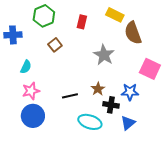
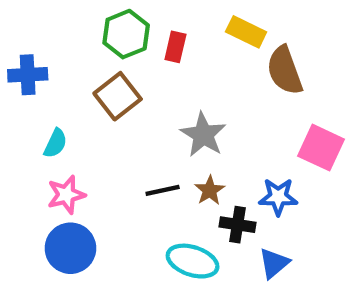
green hexagon: (44, 16) -> (126, 34), moved
brown square: (55, 45) -> (118, 96), size x1.5
gray star: (104, 55) -> (203, 135), moved
black line: (70, 96) -> (163, 190), moved

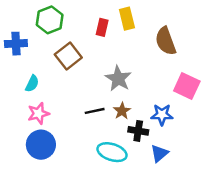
yellow rectangle: (246, 32) -> (127, 19), moved, turned 50
green hexagon: (126, 34) -> (50, 20), moved

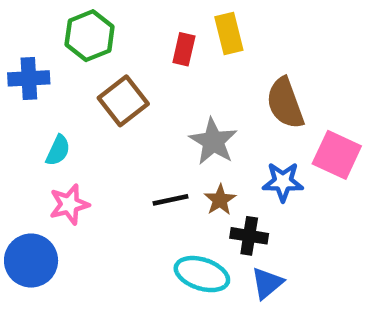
brown semicircle: (166, 41) -> (285, 103), moved
blue star: (162, 115) -> (283, 182), moved
blue circle: (41, 145) -> (31, 261), moved
blue triangle: (159, 153) -> (267, 283), moved

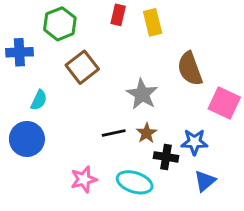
red rectangle: (184, 49) -> (118, 15), moved
blue star: (283, 182) -> (194, 142), moved
pink star: (69, 204) -> (84, 179), moved
blue circle: (31, 261) -> (27, 139), moved
blue triangle: (267, 283) -> (205, 181), moved

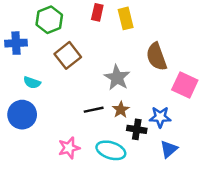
cyan semicircle: (39, 100) -> (32, 83), turned 84

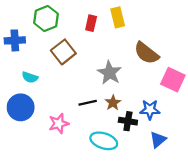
red rectangle: (97, 12) -> (91, 23), moved
brown semicircle: (156, 57) -> (146, 53), turned -32
pink star: (69, 148) -> (59, 124), moved

